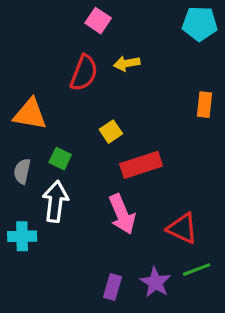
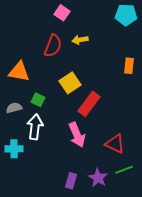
yellow square: (111, 132) -> (70, 83), size x1.5
red rectangle: (141, 165) -> (89, 104), turned -35
gray semicircle: (22, 171) -> (14, 108), turned 63

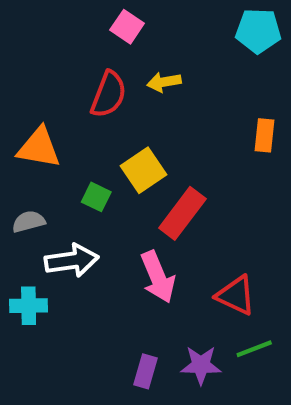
green square: (38, 100) -> (96, 197), moved
white arrow: (35, 127) -> (72, 261), turned 75
purple star: (98, 178) -> (201, 365), turned -30

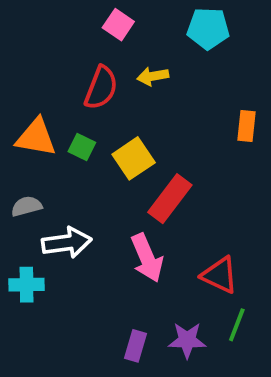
cyan pentagon: (258, 31) -> (208, 28), moved
green square: (96, 197) -> (82, 147), moved
green line: (254, 349) -> (237, 325), turned -48

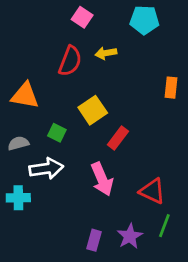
green square: (82, 147) -> (57, 133), moved
red rectangle: (170, 199) -> (118, 138), size x0.7
purple star: (187, 340) -> (130, 236), turned -30

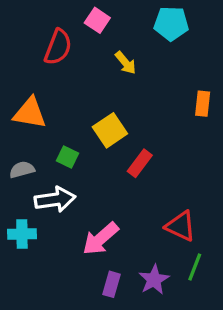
yellow arrow: (106, 53) -> (126, 63), turned -120
red semicircle: (70, 61) -> (58, 47), moved
pink arrow: (102, 179) -> (101, 239), moved, turned 72

